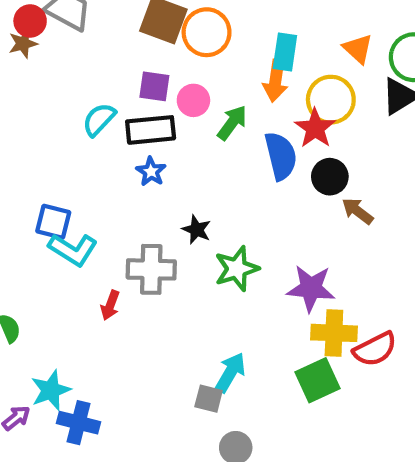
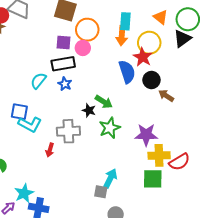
orange circle: (207, 32) -> (87, 30), moved
cyan semicircle: (99, 119) -> (38, 81), moved
green arrow: (232, 123) -> (104, 102), moved, turned 90
green square: (318, 380) -> (153, 179), turned 30

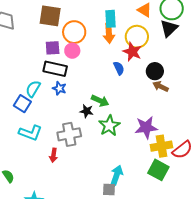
black rectangle: (63, 64) -> (55, 69), turned 30
blue semicircle: (127, 72) -> (119, 68), size x0.6
black circle: (151, 80) -> (155, 71), moved
blue square: (19, 112) -> (22, 104), moved, turned 30
green square: (153, 179) -> (158, 170), turned 35

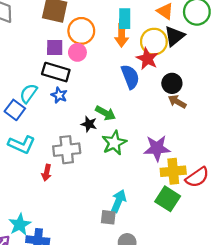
black triangle: (169, 28) -> (175, 36), moved
blue semicircle: (119, 68) -> (130, 77), size x1.5

